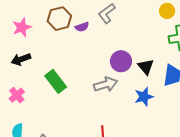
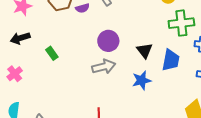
purple circle: (121, 61) -> (108, 41), moved
green rectangle: (56, 81) -> (52, 53), moved, size x0.6

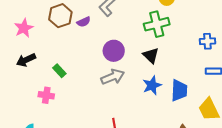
green cross: (181, 23) -> (157, 24), moved
blue trapezoid: (171, 60) -> (179, 90), moved
pink cross: (15, 74) -> (46, 95), moved, turned -35

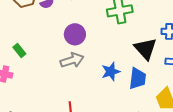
black triangle: (151, 55) -> (145, 49), moved, size x1.4

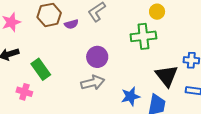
green rectangle: (19, 51) -> (41, 69), size x1.5

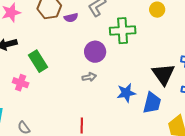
green cross: (143, 36) -> (123, 31), moved
gray arrow: (93, 83) -> (89, 77), size x0.6

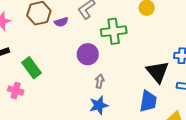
gray arrow: (89, 77) -> (100, 81), moved, turned -64
blue star: (126, 93) -> (99, 105), moved

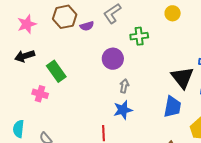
green cross: (114, 31) -> (139, 36), size x0.7

